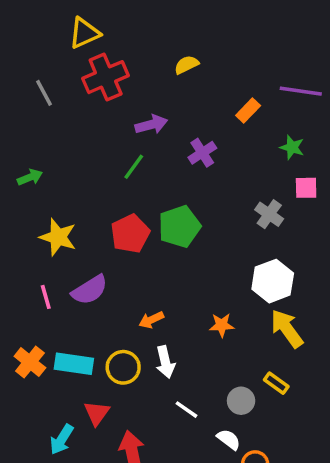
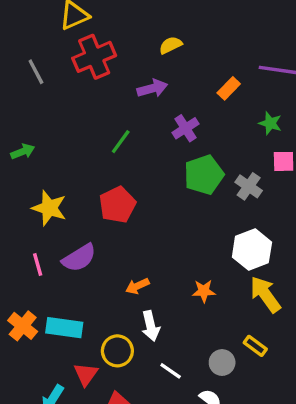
purple arrow: (151, 125) -> (152, 88), moved
green pentagon: (179, 227) -> (204, 175), moved
yellow circle: (123, 367) -> (117, 351), moved

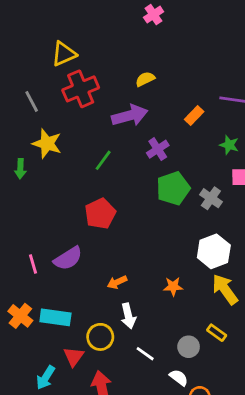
purple arrow: (152, 88) -> (130, 115), size x1.4
green arrow: (23, 152) -> (20, 169), turned 114
yellow star: (49, 208) -> (47, 144), moved

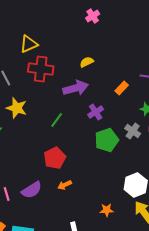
red cross: (81, 89) -> (41, 69), turned 30
gray cross: (211, 198) -> (133, 131), moved
orange arrow: (117, 282) -> (65, 185), moved

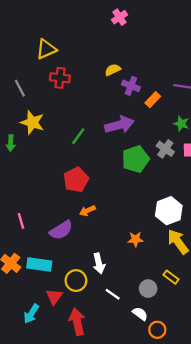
red cross: (41, 69) -> (60, 78), size x0.7
purple arrow: (76, 88) -> (119, 125), moved
purple cross: (96, 112) -> (131, 86), moved, turned -35
purple semicircle: (32, 190) -> (61, 230), moved

